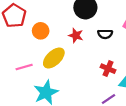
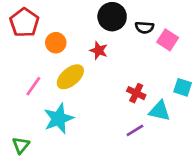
black semicircle: (105, 34) -> (144, 27), moved
pink line: (24, 67) -> (33, 86), turned -42

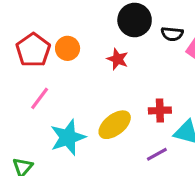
red pentagon: (24, 23) -> (33, 50), moved
yellow ellipse: (70, 77) -> (115, 125), moved
red cross: (136, 93) -> (160, 110), turned -30

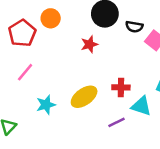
orange circle: (68, 48) -> (51, 18), moved
red star: (118, 59) -> (89, 44), turned 30
cyan star: (68, 137) -> (46, 105), size x0.7

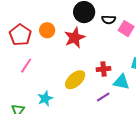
orange circle: (51, 18) -> (47, 30), moved
red star: (89, 44) -> (75, 38), size x1.5
cyan star: (46, 105) -> (45, 98), moved

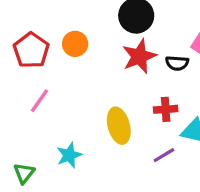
black semicircle: (109, 20) -> (177, 63), moved
red star: (75, 38) -> (139, 56), moved
yellow ellipse: (75, 80) -> (119, 126), turned -65

